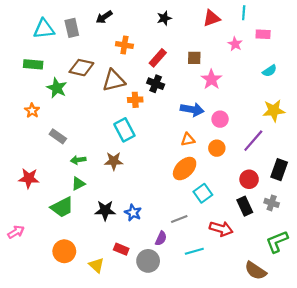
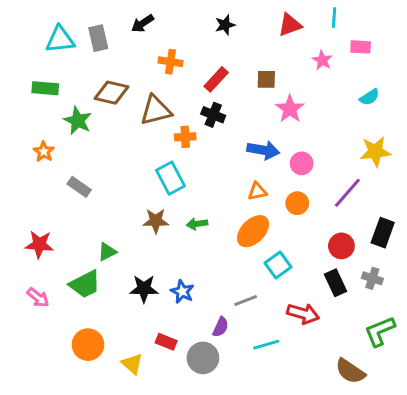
green arrow: (78, 160) -> (197, 224), moved
pink arrow: (16, 232) -> (38, 297), moved, turned 70

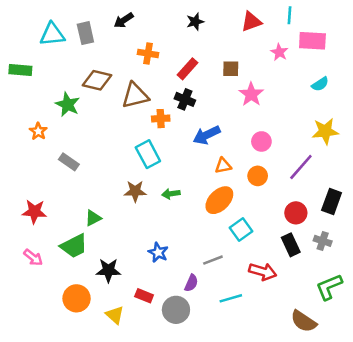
pink rectangle: (361, 47) -> (312, 41), size x1.5
green rectangle: (45, 88) -> (20, 70), moved
blue arrow: (263, 150) -> (207, 135), moved, turned 144
black star: (144, 289) -> (108, 270), moved

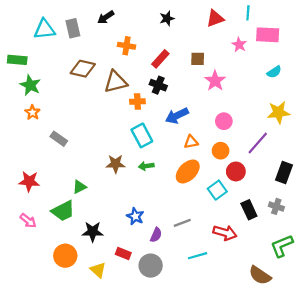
green star: (68, 104) -> (30, 85), moved
cyan rectangle: (148, 154) -> (142, 135), moved
red circle: (296, 213) -> (236, 171), moved
cyan square: (241, 229) -> (217, 190), moved
purple semicircle: (191, 283) -> (156, 235), moved

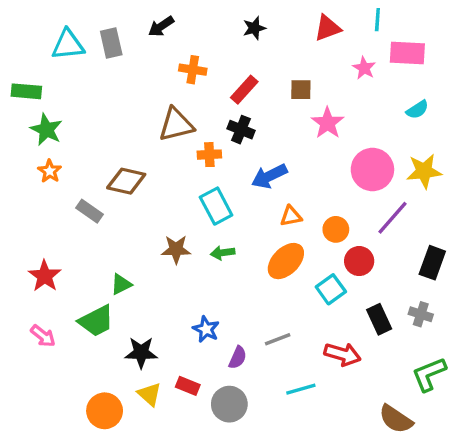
brown diamond: (83, 69) -> (126, 181), moved
pink circle: (224, 121) -> (372, 170), moved, size x1.6
red star: (29, 181) -> (45, 276), turned 30
orange circle: (65, 256) -> (105, 411), moved
yellow triangle: (98, 270) -> (149, 394), moved

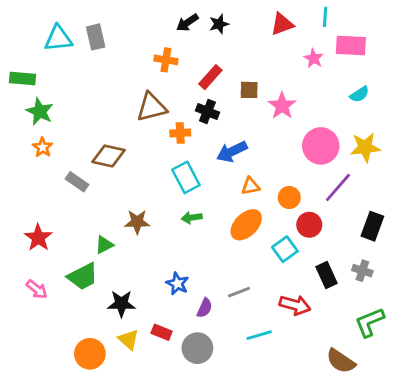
black arrow: (161, 26) -> (187, 23), moved
brown square: (301, 90) -> (249, 90), moved
brown star: (176, 249) -> (137, 222), moved

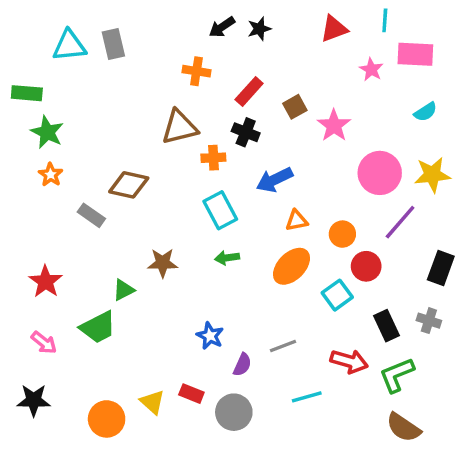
brown square: (249, 90) -> (295, 107), turned -30
black star: (121, 304) -> (34, 400), moved
green L-shape: (369, 322) -> (397, 375), moved

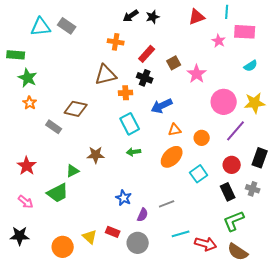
gray rectangle: (113, 44) -> (67, 26), turned -42
red circle: (366, 266) -> (232, 165), moved
red arrow: (349, 361) -> (206, 244), moved

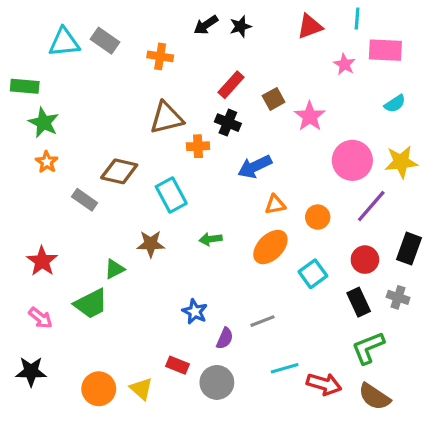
orange cross: (116, 42) -> (160, 56), moved
cyan rectangle: (130, 124) -> (171, 195), moved
yellow triangle: (90, 237) -> (141, 389), moved

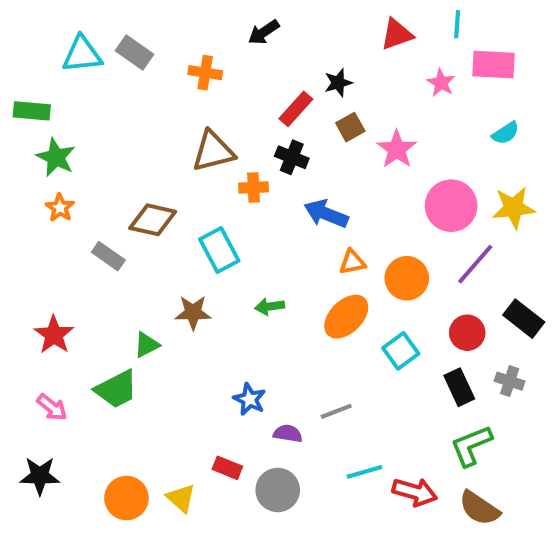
black star: (240, 26) -> (338, 83), moved
blue arrow: (255, 167) -> (326, 214), turned 48
orange circle: (318, 217) -> (407, 278), size x1.4
black rectangle: (409, 249) -> (524, 319), turned -72
purple semicircle: (225, 338) -> (288, 434), turned -105

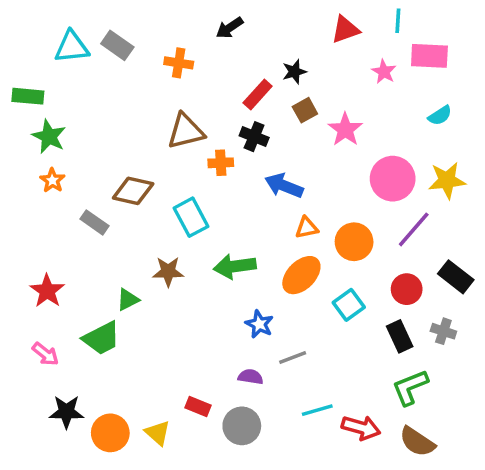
green arrow: (270, 306) -> (235, 266), size x1.6
blue star: (249, 399) -> (259, 324), moved
black star: (40, 476) -> (66, 412), moved

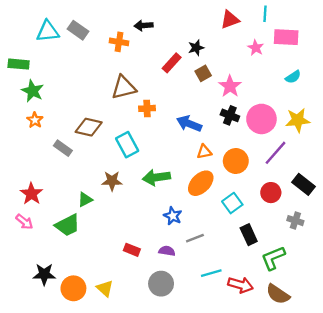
black arrow: (230, 28) -> (144, 25), moved, turned 30
black cross: (254, 137) -> (230, 115), moved
black rectangle: (400, 336) -> (249, 235), moved
pink arrow: (45, 354) -> (24, 222), moved
red rectangle: (198, 407) -> (132, 250), moved

